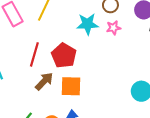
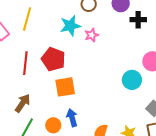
pink star: (113, 28) -> (92, 35), moved
brown arrow: (44, 81) -> (23, 103), moved

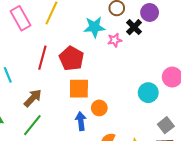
black cross: (138, 20) -> (134, 27), moved, turned 35
orange circle: (53, 125) -> (99, 108), moved

